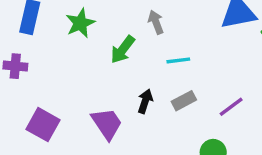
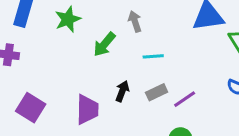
purple line: (231, 107) -> (185, 99), moved
purple trapezoid: (107, 124) -> (87, 109), turned 32

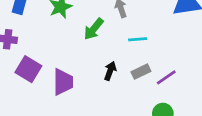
purple square: (31, 108) -> (28, 69), moved
purple trapezoid: (87, 109) -> (63, 82), moved

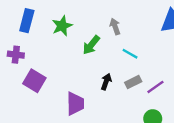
cyan line: (138, 39) -> (130, 54), turned 35
purple trapezoid: (63, 82) -> (75, 104), moved

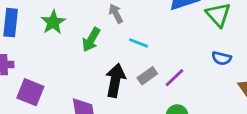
black arrow: (106, 82) -> (115, 80), size x1.6

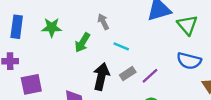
green star: (53, 22) -> (52, 27), turned 30
blue semicircle: (222, 58) -> (189, 61), size x1.5
purple square: (30, 92) -> (31, 84), turned -35

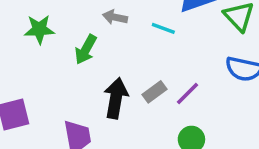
gray arrow: (103, 22) -> (115, 17), turned -49
cyan line: (121, 46) -> (163, 28), moved

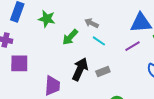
cyan line: (163, 28) -> (99, 41), moved
purple line: (188, 93) -> (133, 46), moved

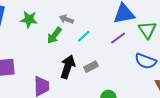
gray arrow: (92, 23) -> (66, 19), moved
cyan line: (99, 41) -> (84, 36), turned -72

